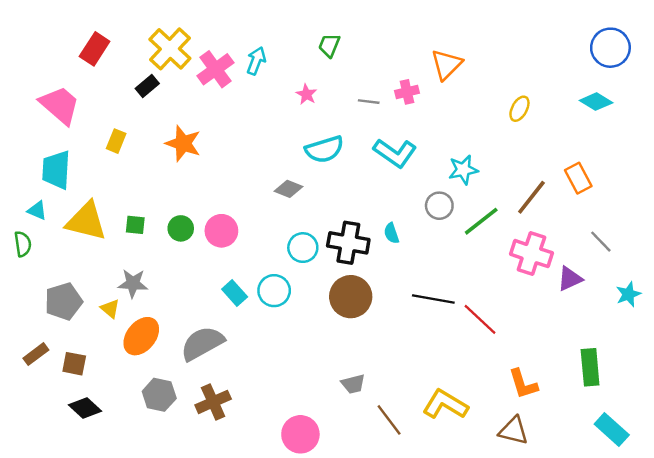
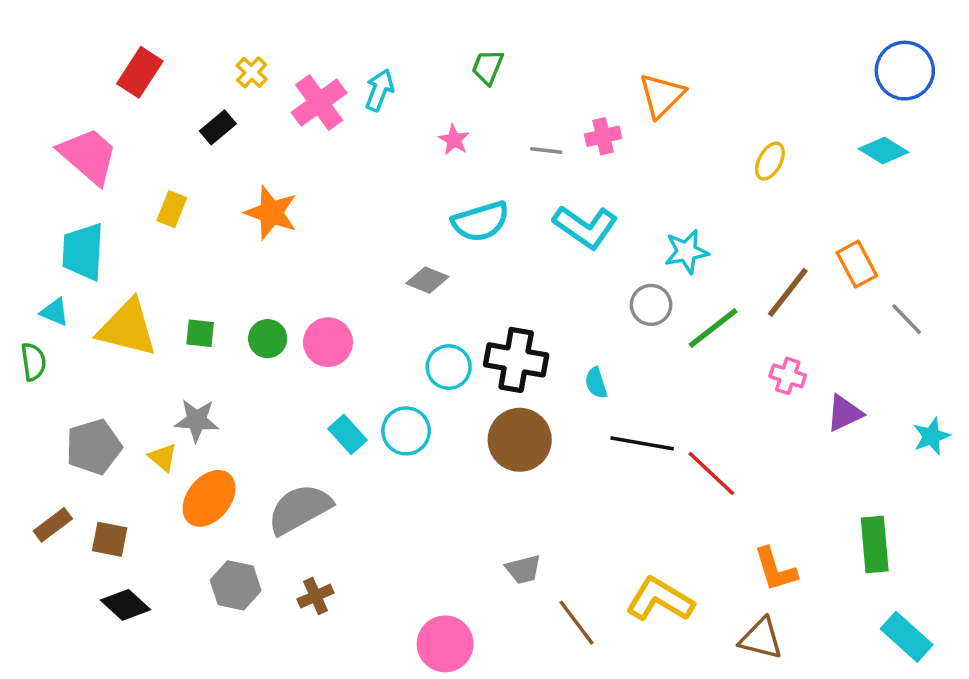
yellow cross: (170, 49) -> (252, 72), size x0.5
cyan semicircle: (391, 233) -> (596, 383), moved
gray line: (601, 242) -> (907, 319), moved
pink cross: (531, 254) -> (788, 376), size x0.6
brown cross: (213, 402) -> (316, 596), size x0.7

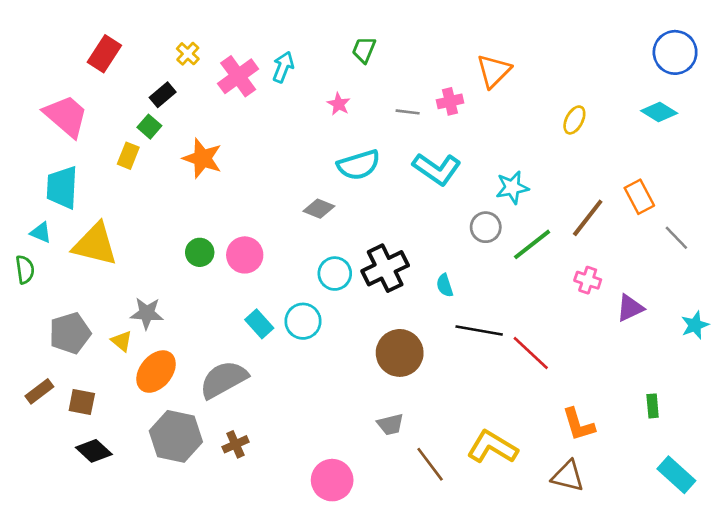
green square: (200, 333) -> (149, 127), moved, turned 35
black cross: (516, 360) -> (385, 268), turned -36
brown circle: (520, 440) -> (400, 353), moved
green rectangle: (875, 545) -> (653, 406), size x0.6
gray hexagon: (236, 585) -> (176, 436), size x1.4

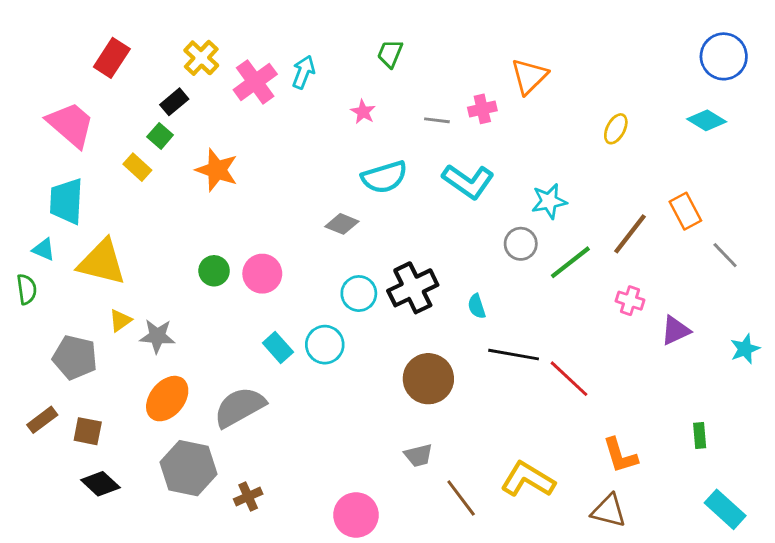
yellow cross: (188, 54) -> (201, 58), size x1.4
yellow rectangle: (128, 156) -> (137, 167), turned -70
gray pentagon: (70, 333) -> (75, 357), turned 30
yellow triangle: (122, 341) -> (120, 320), moved, turned 45
brown cross: (235, 444) -> (248, 497), moved

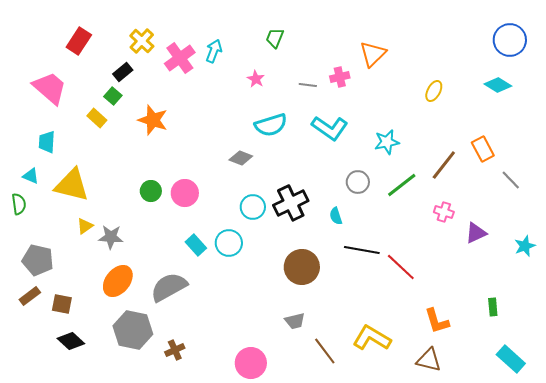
cyan trapezoid: (66, 201) -> (47, 142), size x0.7
gray circle: (521, 244) -> (358, 182), moved
gray pentagon: (75, 357) -> (38, 260), moved

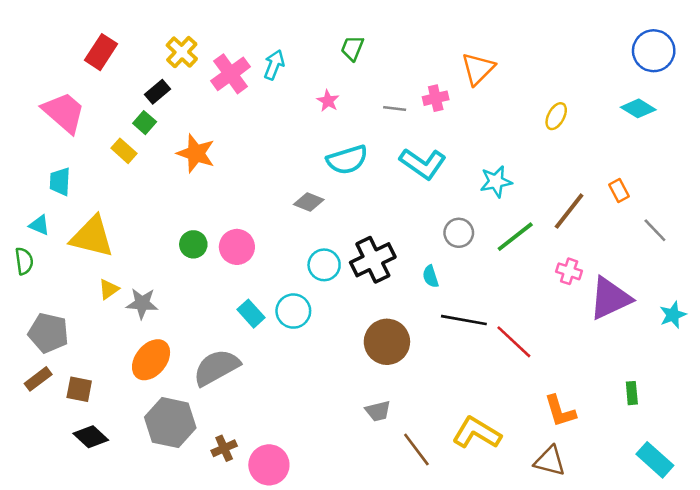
orange rectangle: (483, 149) -> (619, 191), size x0.7
purple triangle: (476, 233) -> (610, 298), size x1.6
pink circle: (251, 363) -> (269, 465), moved

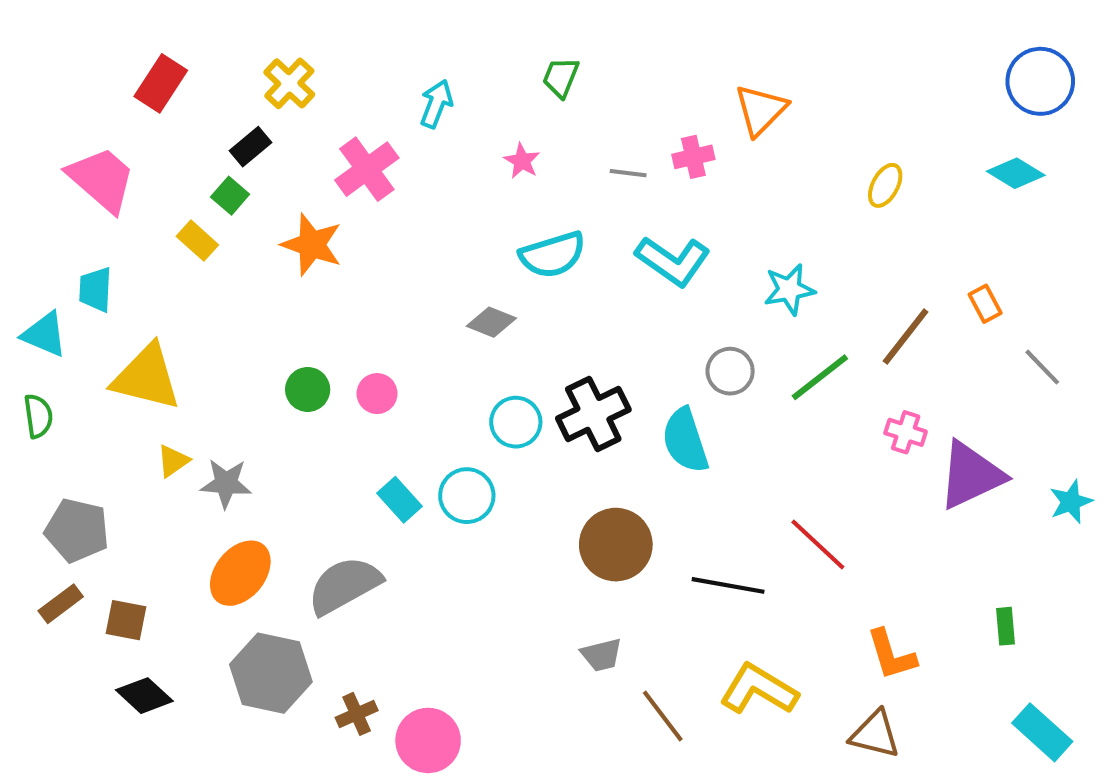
pink cross: (231, 74) -> (367, 169), moved
cyan triangle: (39, 225) -> (44, 334), moved, size x1.4
pink circle: (237, 247) -> (377, 394), size x0.7
cyan semicircle: (431, 276) -> (685, 440), size x1.8
black line: (464, 320) -> (728, 585), moved

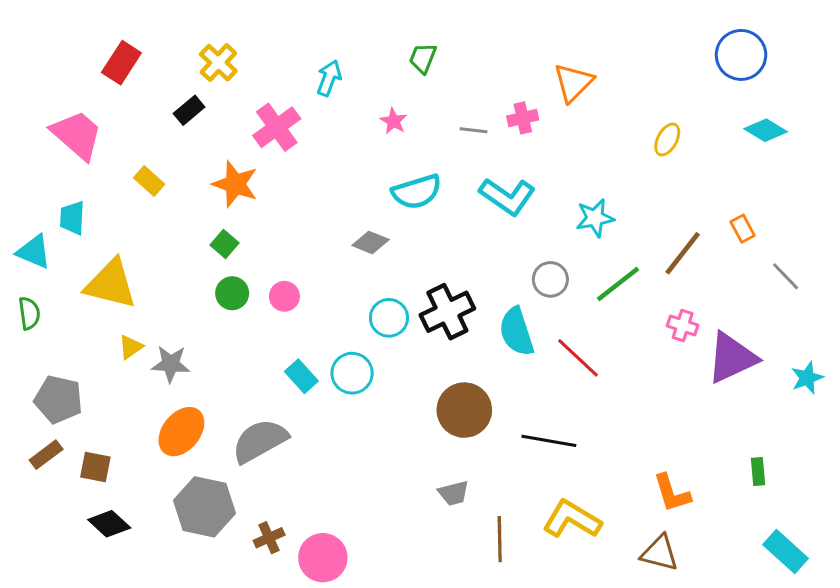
blue circle: (1040, 81) -> (741, 55), moved
green square: (230, 196) -> (224, 244), moved
red line: (818, 545) -> (578, 358), moved
brown line: (663, 716) -> (500, 539), turned 36

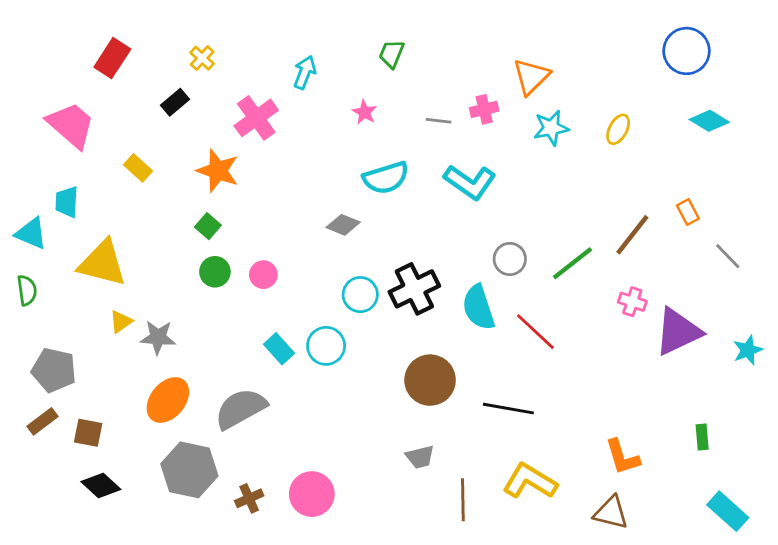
yellow cross: (218, 63) -> (202, 58), size x0.7
cyan star: (595, 218) -> (551, 128), moved
pink circle: (323, 558) -> (312, 494), moved

